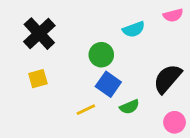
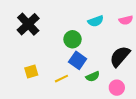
pink semicircle: (173, 15) -> (126, 20), moved
yellow square: (38, 79) -> (31, 71), moved
pink circle: (175, 122) -> (117, 88), moved

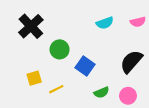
green circle: (73, 39) -> (60, 49), moved
green semicircle: (93, 77) -> (102, 92), moved
yellow line: (61, 79) -> (56, 89), moved

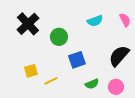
pink semicircle: (138, 22) -> (125, 20), turned -104
green circle: (60, 49) -> (59, 37), moved
blue square: (85, 66) -> (77, 60), turned 36

